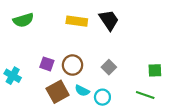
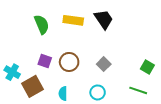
green semicircle: (23, 20) -> (42, 24), moved, turned -96
green square: (155, 70) -> (147, 67), turned 32
cyan semicircle: (82, 91) -> (63, 93), moved, turned 64
brown square: (58, 92) -> (33, 86), moved

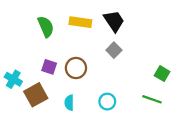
gray square: (104, 64) -> (114, 50), moved

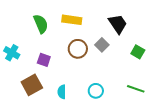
black trapezoid: (114, 21) -> (118, 24), moved
brown circle: (76, 68) -> (78, 49), moved
green square: (162, 74) -> (138, 52), moved
cyan cross: (13, 79) -> (12, 53), moved

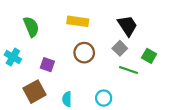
green semicircle: (41, 24) -> (31, 27), moved
gray square: (102, 45) -> (120, 48), moved
green line: (136, 89) -> (128, 70), moved

